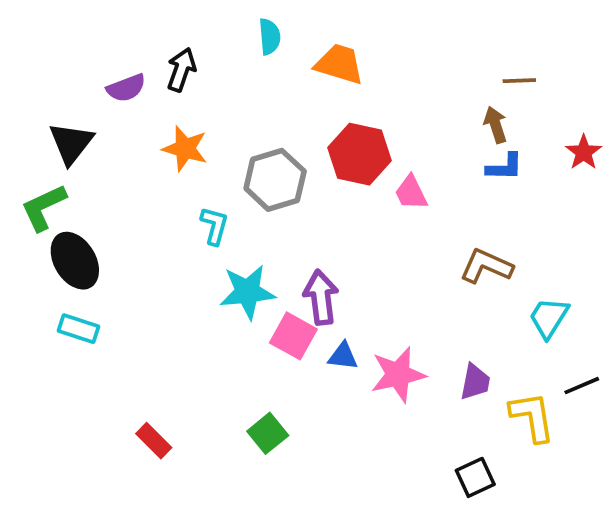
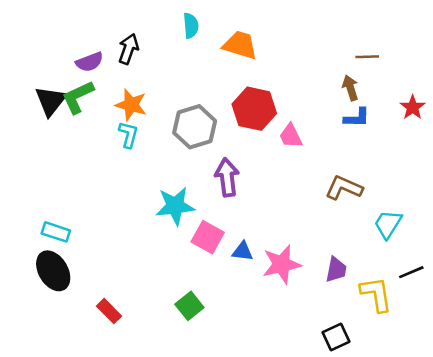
green L-shape: (44, 207) -> (78, 97), moved
cyan L-shape: (214, 226) -> (128, 135), moved
black ellipse: (75, 261) -> (53, 271), moved
purple arrow: (321, 297) -> (227, 177), moved

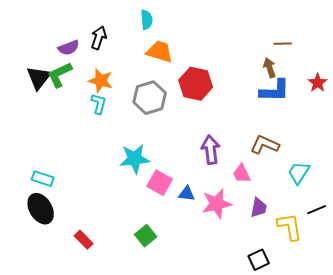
orange trapezoid: (240, 45) -> (160, 52), moved
blue L-shape: (357, 118) -> (275, 91), size x1.5
pink trapezoid: (291, 136) -> (242, 174), moved
purple arrow: (227, 177) -> (211, 150), moved

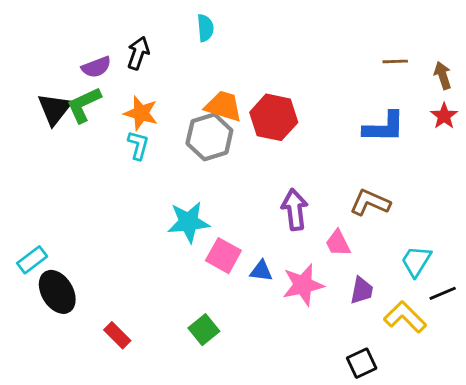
orange trapezoid: (160, 52) -> (223, 106), moved
brown arrow: (270, 68) -> (443, 75), moved
cyan trapezoid: (299, 173) -> (416, 261), moved
cyan rectangle: (43, 179) -> (32, 260), moved, turned -55
yellow L-shape: (290, 227) -> (405, 317), turned -36

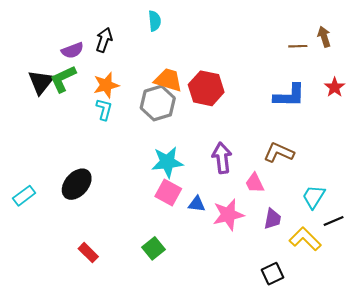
brown arrow: (443, 75) -> (324, 37), moved
orange star: (141, 113) -> (106, 85), turned -30
cyan star: (189, 222) -> (167, 162), moved
black ellipse: (57, 292) -> (77, 184), moved, turned 72

